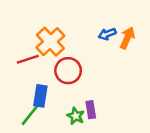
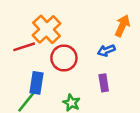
blue arrow: (107, 34) -> (106, 51), moved
purple rectangle: (91, 110) -> (104, 83), moved

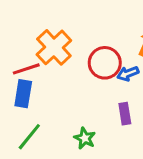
red circle: (64, 58) -> (105, 63), moved
blue rectangle: (37, 83) -> (23, 94), moved

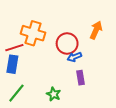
orange cross: (54, 47) -> (33, 33), turned -30
blue arrow: (128, 74) -> (74, 57), moved

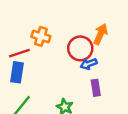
orange arrow: (96, 30) -> (101, 34), moved
orange cross: (33, 33) -> (41, 36), size x0.7

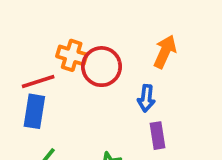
red circle: (80, 48) -> (102, 67), moved
blue arrow: (89, 64) -> (146, 98), turned -63

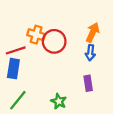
blue arrow: (146, 98) -> (90, 53), moved

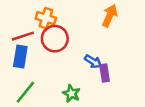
red circle: (54, 41) -> (55, 39), moved
blue arrow: (90, 53) -> (93, 62), moved, turned -63

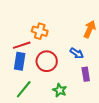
red circle: (55, 39) -> (47, 61), moved
blue arrow: (93, 62) -> (77, 53), moved

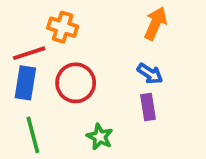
blue arrow: (77, 53) -> (150, 74), moved
green line: (24, 89) -> (33, 135), turned -54

